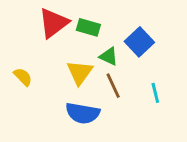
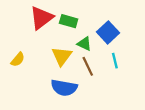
yellow semicircle: (23, 77) -> (18, 60), turned 84
cyan line: (155, 93) -> (115, 61), moved

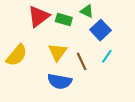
green triangle: (84, 44) -> (87, 11), moved
yellow semicircle: (18, 60) -> (17, 55), size x1.6
cyan line: (115, 61) -> (107, 56), turned 48

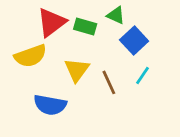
yellow semicircle: (17, 55) -> (31, 56), moved, turned 30
blue semicircle: (60, 81) -> (50, 105), moved

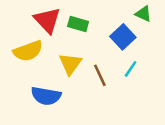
green triangle: (116, 15) -> (143, 14), moved
red triangle: (52, 22) -> (47, 20), turned -36

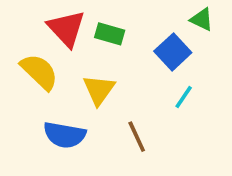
yellow semicircle: (28, 51) -> (39, 72), turned -116
brown line: (100, 75) -> (137, 137), moved

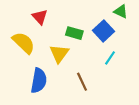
red triangle: (66, 28) -> (40, 17), size x0.7
green rectangle: (110, 34) -> (74, 33), moved
blue semicircle: (65, 135) -> (39, 81), turned -90

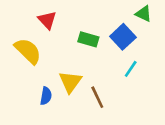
yellow triangle: (59, 54) -> (70, 82), moved
blue semicircle: (39, 81) -> (46, 96), size x0.6

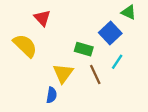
green rectangle: (88, 39) -> (84, 49), moved
blue semicircle: (46, 96) -> (52, 95), moved
brown line: (97, 97) -> (95, 74), moved

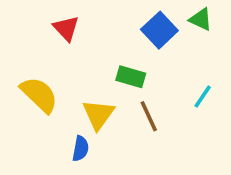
blue square: (110, 33) -> (159, 30), moved
yellow semicircle: (25, 46) -> (39, 95), moved
cyan line: (117, 62) -> (203, 96), moved

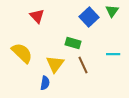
green triangle: (201, 19) -> (112, 11), turned 40
cyan line: (203, 96) -> (113, 54), turned 56

